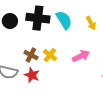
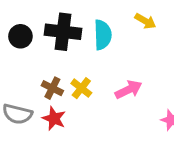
cyan semicircle: (64, 20) -> (103, 35), turned 30
yellow arrow: (91, 23) -> (145, 21), moved, turned -32

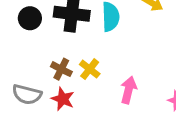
pink arrow: (129, 90) -> (129, 90), moved, turned -50

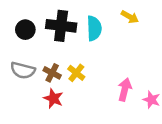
pink arrow: (129, 90) -> (125, 89), moved
gray semicircle: (27, 94) -> (23, 70), moved

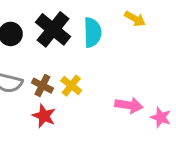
black cross: (61, 26) -> (53, 29), turned 32
pink arrow: (125, 89) -> (129, 105), turned 85

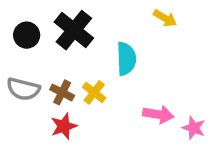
cyan semicircle: (92, 32) -> (126, 59), moved
red star: (44, 116) -> (64, 126), turned 30

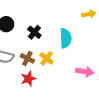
yellow arrow: (165, 18) -> (89, 14), turned -40
black cross: (74, 30) -> (34, 32), moved, size x0.6

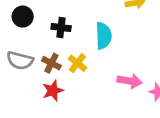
black cross: (34, 32) -> (61, 28), turned -32

